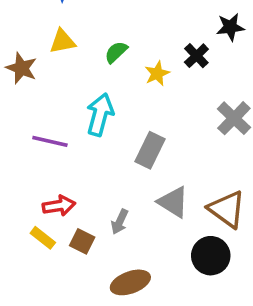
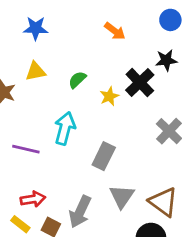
black cross: (196, 56) -> (140, 82), size x1.5
gray triangle: (173, 202) -> (122, 196), turned 32
gray arrow: (120, 222) -> (80, 212), size x1.6

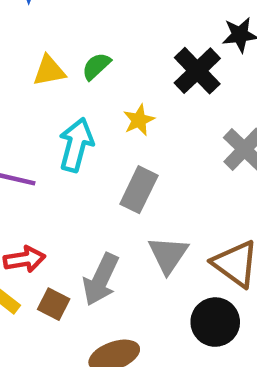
yellow triangle: (36, 71) -> (49, 71), moved
yellow star: (109, 96) -> (139, 120), moved

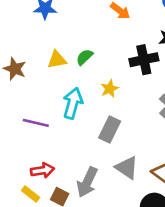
black cross: (197, 71) -> (144, 60), turned 32
gray triangle: (168, 255) -> (127, 168), turned -30

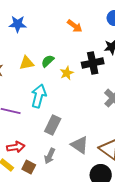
yellow star: (110, 89) -> (67, 73), moved
gray rectangle: (110, 130) -> (53, 125), moved
gray arrow: (87, 182) -> (50, 156), size x0.7

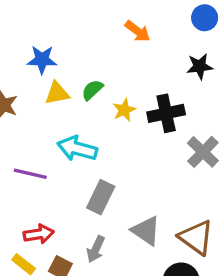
blue star: (18, 24) -> (42, 60), moved
black cross: (93, 63) -> (166, 113), moved
cyan arrow: (39, 96) -> (77, 149), turned -90

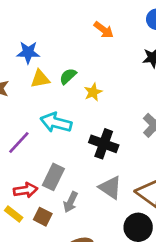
black cross: (166, 113) -> (104, 144), moved, turned 32
purple line: (30, 174) -> (19, 142), turned -60
gray rectangle: (101, 197) -> (53, 177), moved

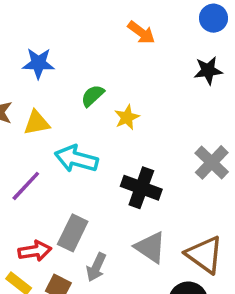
yellow triangle: (40, 79) -> (37, 123), moved

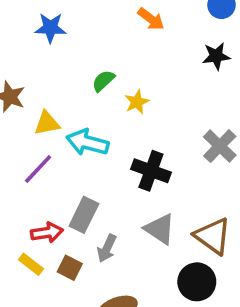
blue star: (38, 63) -> (50, 28), moved
yellow triangle: (37, 123) -> (47, 123), moved

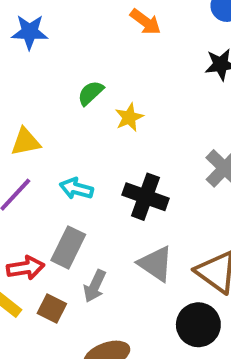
cyan arrow: (87, 142) -> (76, 189), moved, size x0.7

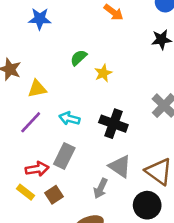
gray arrow: (95, 286) -> (101, 188), moved
brown square: (52, 308) -> (54, 195), turned 30

